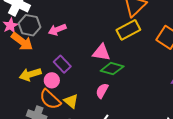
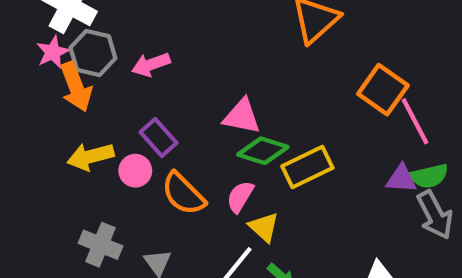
yellow rectangle: (128, 30) -> (307, 167), moved
orange arrow: (22, 42) -> (76, 87), turned 30
orange semicircle: (50, 99) -> (183, 194), moved
yellow triangle: (71, 101) -> (264, 227), moved

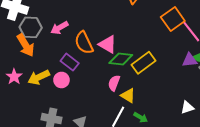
pink star: (53, 52) -> (14, 77), moved
orange square: (383, 90) -> (173, 19), turned 30
pink triangle: (242, 116) -> (108, 44), turned 30
orange semicircle: (183, 194) -> (84, 43), moved, turned 30

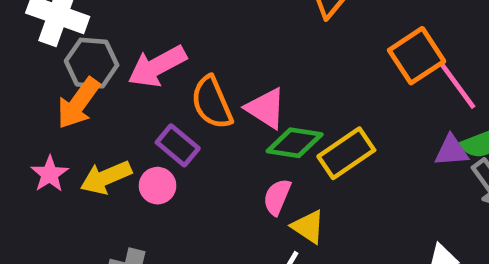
pink arrow: (59, 28) -> (157, 66), size x1.4
orange arrow: (26, 45) -> (78, 103), turned 65

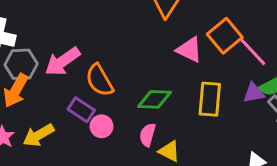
pink triangle: (266, 108) -> (189, 50), moved
yellow rectangle: (346, 153) -> (210, 99), moved, turned -44
pink circle: (158, 186) -> (101, 126), moved

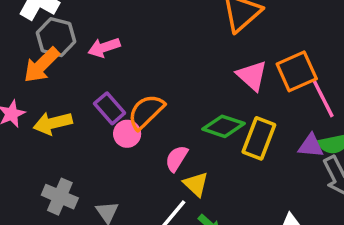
pink arrow: (62, 62) -> (104, 47), size x0.7
orange semicircle: (100, 80) -> (146, 112), moved, turned 60
green diamond: (155, 99) -> (224, 126), moved

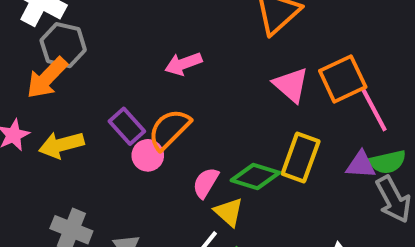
pink arrow: (104, 47) -> (183, 64), moved
green diamond: (224, 126) -> (255, 177), moved

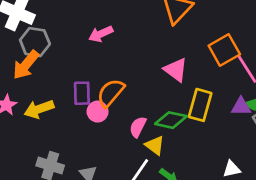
pink arrow: (183, 64) -> (101, 34), moved
pink triangle: (291, 85) -> (176, 70), moved
purple rectangle: (127, 126) -> (82, 93), turned 45

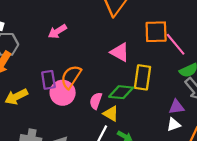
orange square: (224, 50) -> (156, 32), turned 35
purple triangle: (241, 107) -> (176, 107), moved
pink circle: (98, 112) -> (63, 93), size x1.5

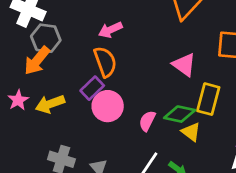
orange semicircle: (71, 77) -> (105, 62), moved, turned 120
purple rectangle: (48, 80) -> (92, 88), turned 48
yellow triangle: (111, 114) -> (191, 132), moved

